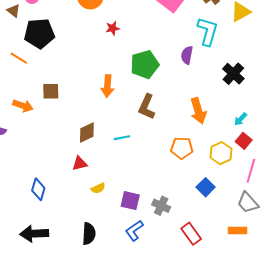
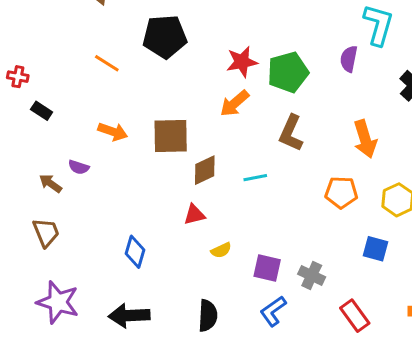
red star: (113, 28) -> (242, 62), moved, size x1.5
black pentagon: (39, 33) -> (165, 37), moved
orange arrow: (107, 86) -> (234, 103), turned 45
brown square: (51, 91) -> (171, 136), moved, size x1.5
blue square: (206, 187) -> (375, 249), turned -30

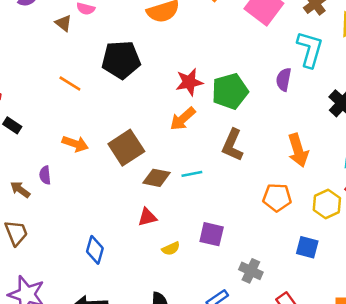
brown square: (171, 136) -> (126, 148), turned -32
purple semicircle: (79, 167) -> (45, 175), turned 66
brown diamond: (205, 170) -> (156, 178), turned 36
cyan line: (255, 178) -> (192, 174), moved
purple square: (267, 268) -> (212, 234), moved

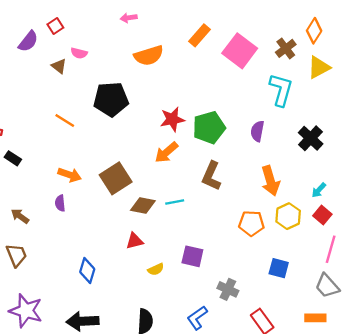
purple semicircle: (284, 79) -> (257, 131), moved
purple semicircle: (45, 175) -> (60, 203), moved
yellow hexagon: (327, 204) -> (288, 216), moved

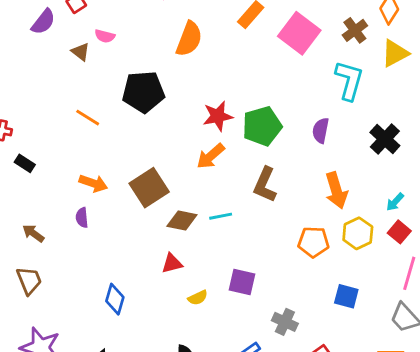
orange semicircle: (149, 56) -> (189, 39), turned -52

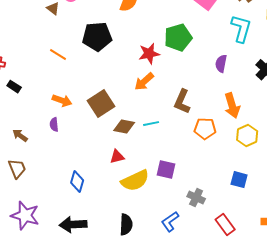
green pentagon: (262, 126) -> (178, 38), moved
orange pentagon: (313, 242) -> (205, 129), moved
yellow semicircle: (198, 298) -> (135, 181), size x2.0

